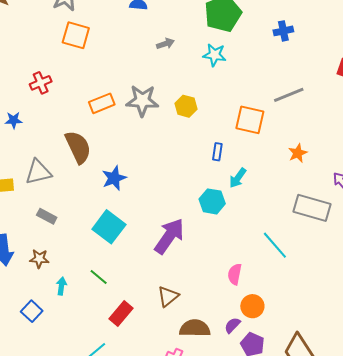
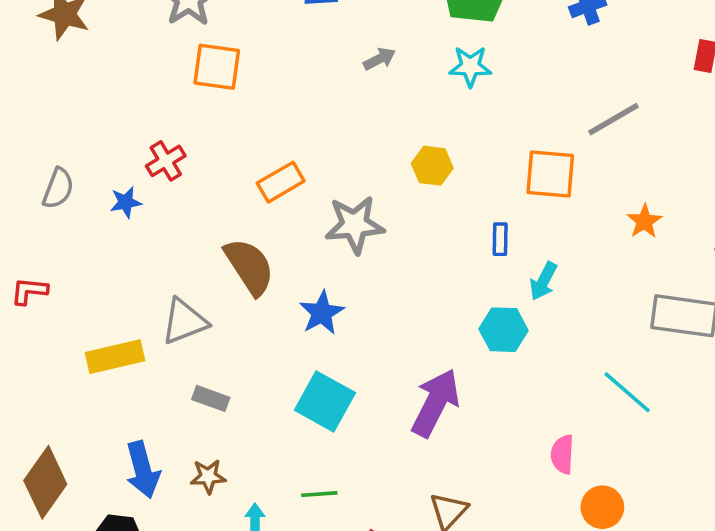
gray star: (142, 101) -> (355, 225), moved
blue star: (14, 120) -> (126, 202), moved
green line: (99, 277) -> (319, 494), turned -36

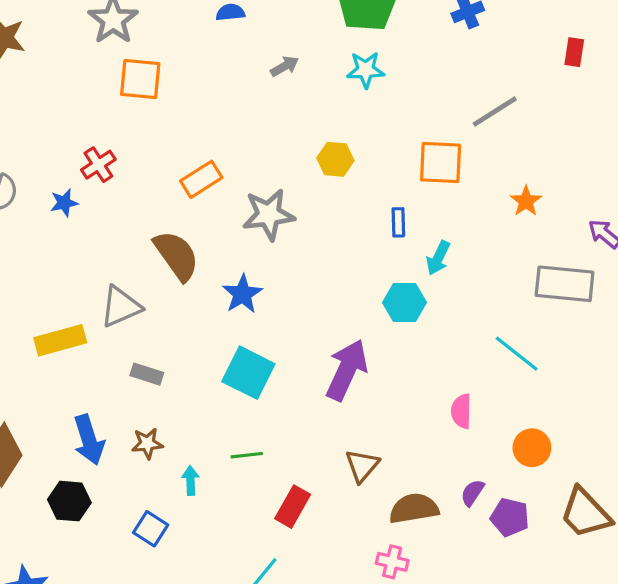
orange circle: (602, 507) -> (532, 448), moved

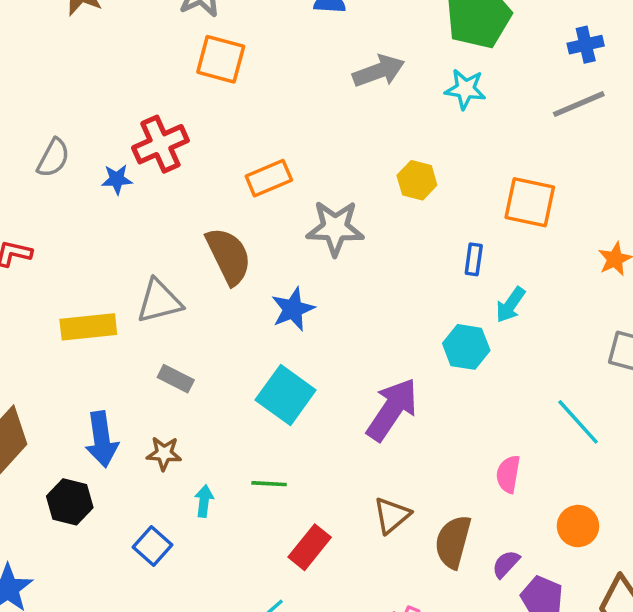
gray arrow: (285, 66) -> (379, 71), size x1.6
gray line: (495, 112) -> (579, 104), moved
red cross: (98, 165) -> (160, 144), size x1.4
brown semicircle: (414, 509) -> (453, 542), moved, turned -75

